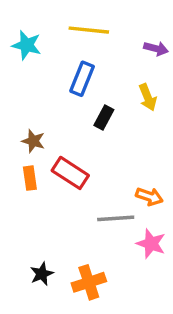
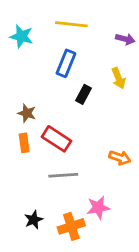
gray line: (116, 218) -> (63, 175), moved
pink star: (151, 244) -> (98, 208), moved, turned -30

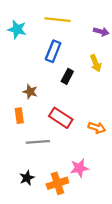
brown star: (27, 113) -> (30, 92), moved
red rectangle: (56, 139) -> (61, 118), moved
gray line: (63, 175) -> (38, 142), moved

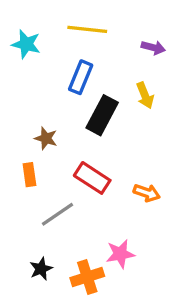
black rectangle: (67, 76) -> (102, 115), size x1.6
gray line: (38, 142) -> (58, 214), turned -30

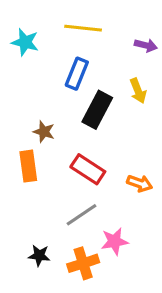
orange rectangle: (29, 175) -> (28, 166), size x1.4
gray line: (58, 214) -> (82, 215), moved
black star: (41, 269) -> (39, 255), turned 30

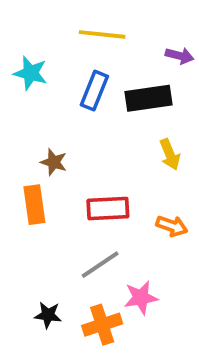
cyan star: (25, 42) -> (31, 73), moved
yellow arrow: (138, 91) -> (170, 154), moved
black rectangle: (97, 110) -> (149, 98), moved, turned 54
red rectangle: (88, 169) -> (108, 209), turned -36

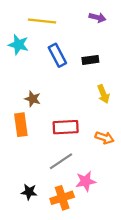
yellow line: (102, 34) -> (42, 21), moved
purple arrow: (180, 56) -> (97, 17), moved
blue rectangle: (94, 91) -> (57, 55), turned -50
black rectangle: (149, 98) -> (90, 60), size x0.6

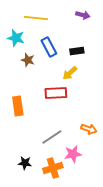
yellow arrow: (103, 94) -> (70, 73), moved, turned 70
brown star: (33, 99) -> (28, 60), moved
red rectangle: (66, 127) -> (56, 93), moved
orange arrow: (105, 138) -> (89, 129), moved

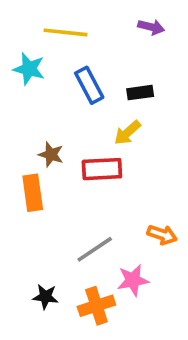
brown star: (28, 60) -> (51, 155), moved

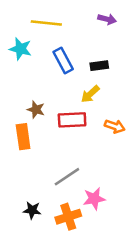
orange arrow: (162, 235) -> (115, 126), moved

